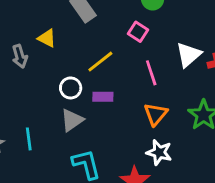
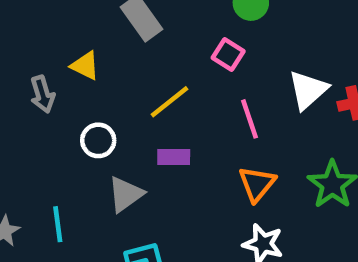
white circle: (71, 88) -> (98, 140), moved

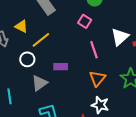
yellow line: (169, 102) -> (41, 40), moved

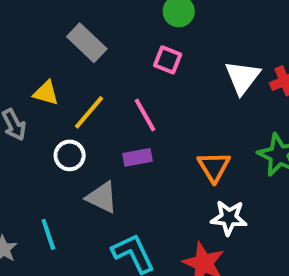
pink line: (94, 50) -> (145, 115), moved
gray triangle: (39, 83) -> (102, 197), turned -48

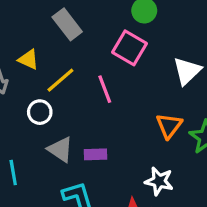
pink square: (168, 60) -> (129, 48), size x1.5
purple rectangle: (138, 157) -> (95, 154), moved
orange triangle: (214, 167) -> (169, 126), moved

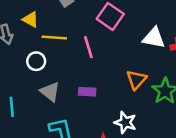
white triangle: (187, 71) -> (154, 38), turned 50
yellow line: (60, 80) -> (54, 38), turned 40
purple rectangle: (95, 154) -> (87, 92), moved

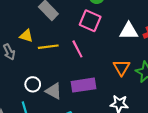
white circle: (36, 61) -> (33, 84), moved
purple rectangle: (87, 92) -> (84, 85), size x1.6

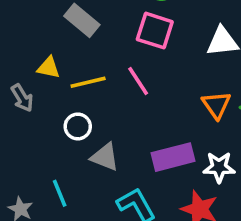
white circle: (33, 84) -> (78, 126), moved
purple rectangle: (84, 85) -> (173, 157), moved

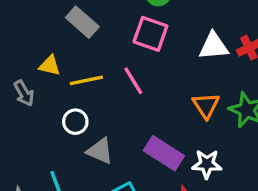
purple rectangle: (173, 157) -> (164, 153), turned 45

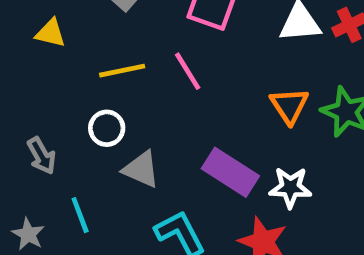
yellow triangle: (50, 66) -> (51, 33), moved
gray arrow: (24, 93) -> (42, 156), moved

